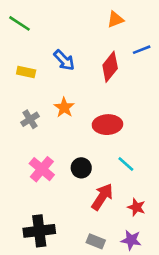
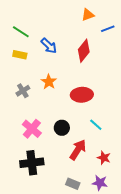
green line: (20, 23) -> (21, 32), moved
blue line: (142, 50) -> (108, 29), moved
black cross: (39, 231) -> (32, 163), moved

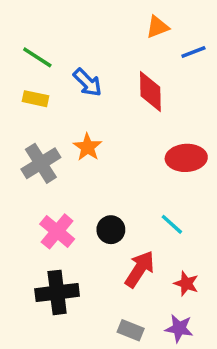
red diamond: (84, 51) -> (150, 92), turned -40
gray cross: (23, 91) -> (41, 163), size x1.5
red ellipse: (82, 95) -> (186, 158), moved

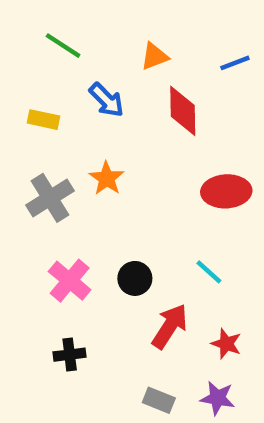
orange triangle: (158, 27) -> (154, 56), moved
green line: (37, 57) -> (63, 46), moved
black cross: (57, 292) -> (70, 355), size x0.6

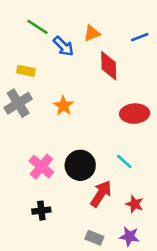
blue arrow: (107, 100) -> (63, 46), moved
gray cross: (50, 198) -> (18, 103), moved
black circle: (135, 278) -> (80, 165), size x1.5

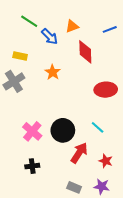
orange star: (63, 106) -> (53, 72), moved

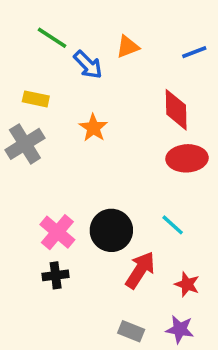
red diamond: (85, 52) -> (176, 110), moved
black cross: (32, 166) -> (56, 275), moved

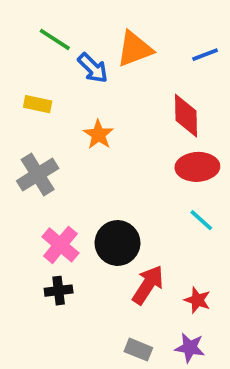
orange triangle: (128, 47) -> (135, 49), size x1.5
gray cross: (25, 144) -> (38, 175), moved
cyan line: (173, 225) -> (201, 220), moved

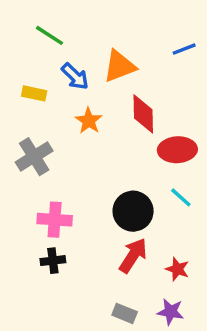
orange triangle: (135, 49) -> (119, 66), moved
blue arrow: (93, 68) -> (75, 76), moved
red diamond: (186, 116) -> (143, 114), moved
black circle: (118, 243) -> (133, 211), moved
pink cross: (60, 245) -> (55, 220), turned -36

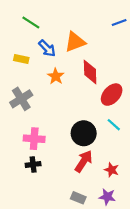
blue line: (184, 49) -> (119, 22), moved
red ellipse: (177, 150) -> (112, 95), turned -45

